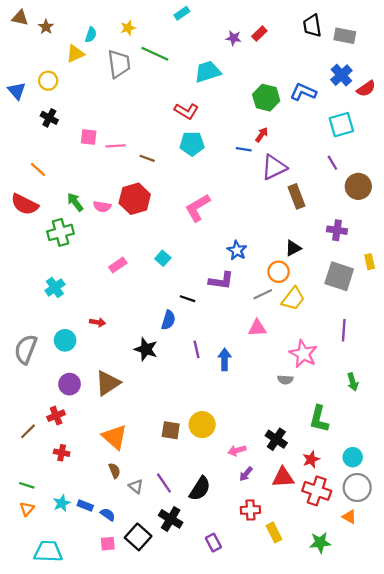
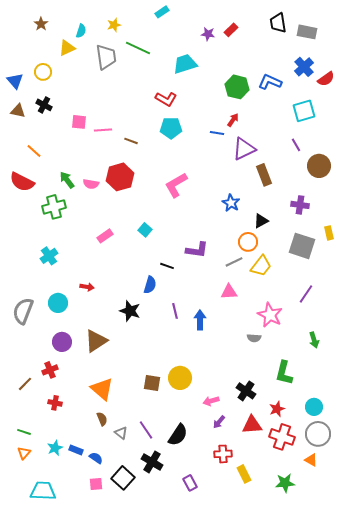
brown triangle: (20, 18) -> (18, 111), moved
blue star: (237, 250) -> (231, 203), moved
purple line: (344, 330) -> (306, 294), turned 30

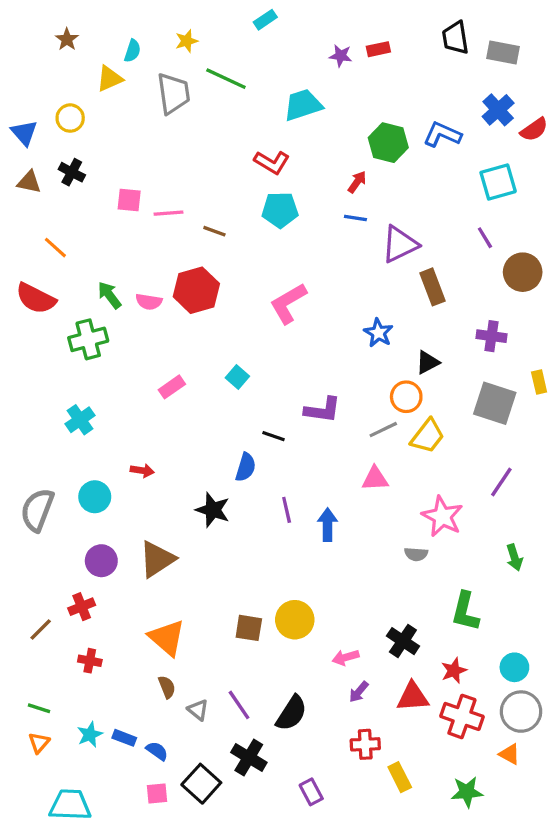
red rectangle: (231, 30) -> (378, 49), turned 32
red arrow: (233, 120) -> (357, 182), moved

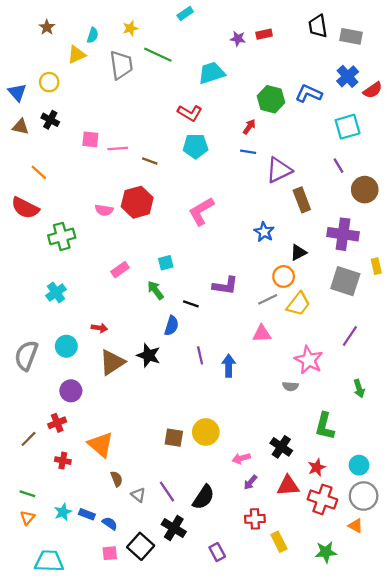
green arrow: (109, 295) -> (155, 290), moved
purple cross: (491, 336) -> (343, 234), size x1.5
cyan square: (237, 377) -> (166, 263), turned 35
brown triangle: (157, 559) -> (112, 362), moved
orange triangle: (167, 638) -> (101, 445), moved

